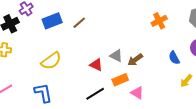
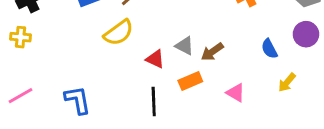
yellow semicircle: (51, 61) -> (119, 33), moved
pink triangle: (137, 93) -> (236, 93), moved
black line: (95, 94) -> (154, 101), turned -60

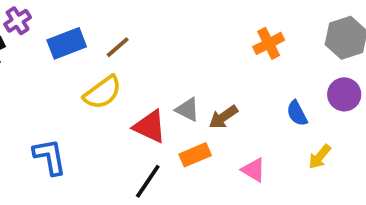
red triangle: (155, 59) -> (150, 126), size x1.4
blue L-shape: (78, 100) -> (50, 157), moved
black line: (154, 101) -> (148, 181), turned 36

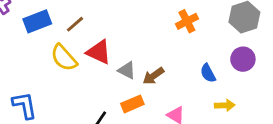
yellow semicircle: (103, 93) -> (64, 58), turned 84
red triangle: (150, 126) -> (99, 52), moved
yellow arrow: (320, 157) -> (225, 105), turned -132

